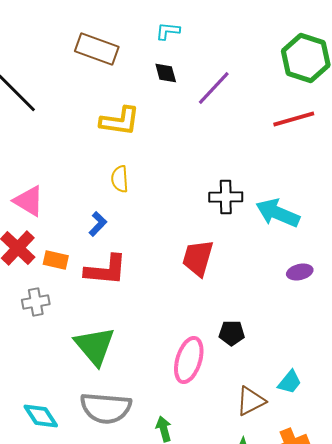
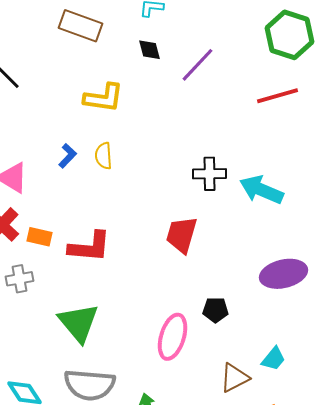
blue L-shape: (98, 224) -> (68, 156), moved
purple ellipse: (300, 272) -> (284, 274), moved, size x1.8

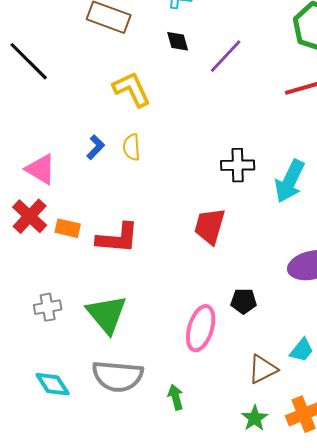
yellow L-shape: (104, 98) -> (132, 89), turned -123
cyan arrow: (262, 190) -> (290, 181), turned -87
gray cross: (20, 279) -> (48, 307), moved

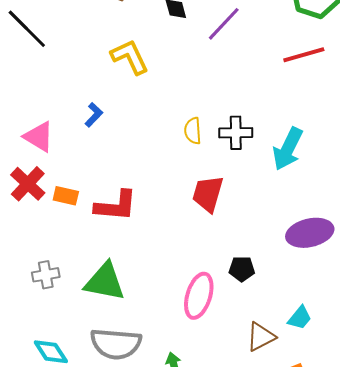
yellow semicircle: (132, 147) -> (193, 131), moved
green triangle: (107, 314) -> (105, 282), turned -39

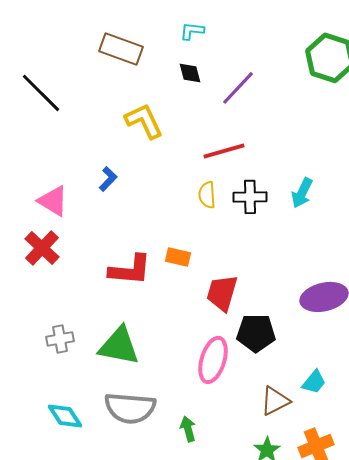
red line: (304, 55) -> (224, 151), moved
cyan arrow: (288, 149) -> (302, 193), moved, size x0.7
red trapezoid: (208, 194) -> (222, 293), moved
orange rectangle: (66, 196) -> (178, 257), moved
black pentagon: (242, 269) -> (256, 333), size x1.5

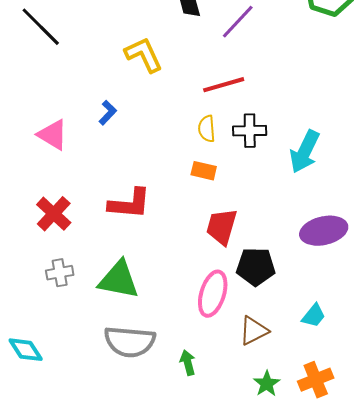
cyan arrow: (302, 193) -> (305, 152), moved, size x1.4
red cross: (42, 248) -> (54, 214), moved
orange rectangle: (178, 257) -> (204, 171), moved
brown triangle: (275, 401) -> (254, 331), moved
cyan diamond: (65, 416) -> (26, 350), moved

